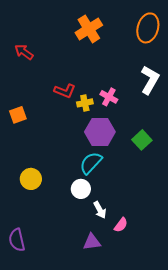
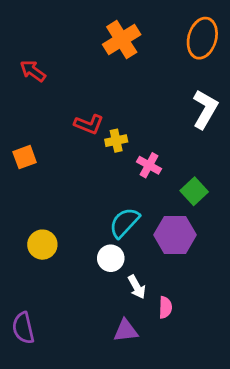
pink cross: (109, 97) -> (149, 165), moved
purple hexagon: (100, 132) -> (175, 235), moved
pink semicircle: (121, 225) -> (165, 307), turned -35

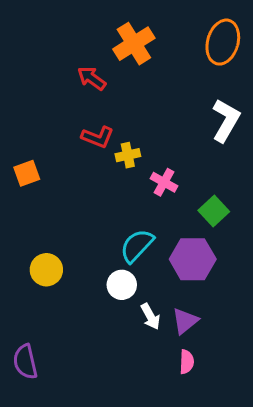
red arrow: (33, 71) -> (92, 78), moved
pink semicircle: (165, 307) -> (187, 362), moved
purple triangle: (126, 331) -> (185, 321), moved, turned -32

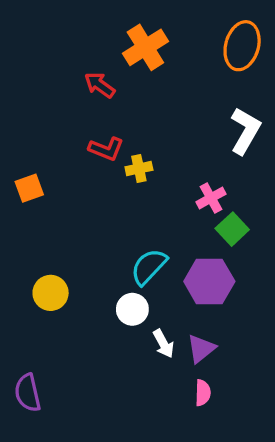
pink cross: (164, 182) -> (211, 198), moved, turned 32

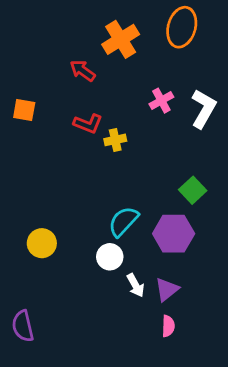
orange ellipse: (242, 46) -> (182, 27), moved
orange square: (29, 188) -> (24, 110), moved, turned 30
pink cross: (211, 198) -> (161, 101), moved

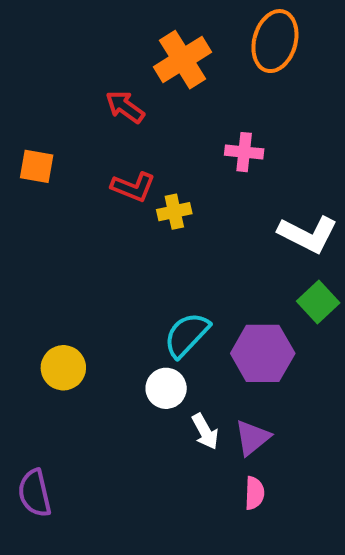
pink cross: (161, 101) -> (244, 152), turned 35
white L-shape: (203, 109) -> (308, 234), moved, turned 87
green square: (193, 190) -> (318, 302), moved

